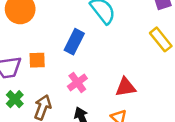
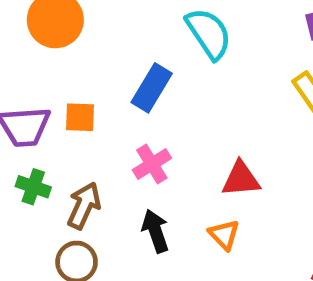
green cross: (15, 99) -> (33, 187), turned -30

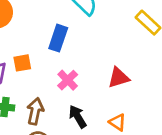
orange triangle: (224, 235) -> (118, 122), moved

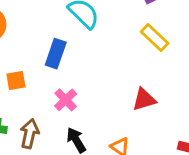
red triangle: (119, 78) -> (144, 100), moved

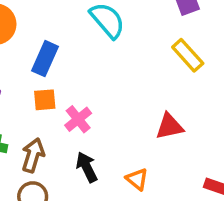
blue rectangle: (56, 54) -> (45, 59), moved
orange square: (16, 81) -> (45, 100), moved

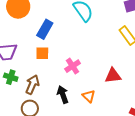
pink cross: (78, 119) -> (73, 66), moved
orange triangle: (137, 179) -> (89, 96), moved

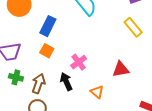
orange square: (42, 53) -> (47, 51), turned 32
black arrow: (63, 95) -> (66, 82), moved

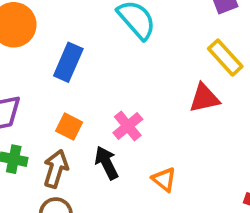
orange square: (47, 51) -> (69, 127), moved
red triangle: (121, 69) -> (204, 98), moved

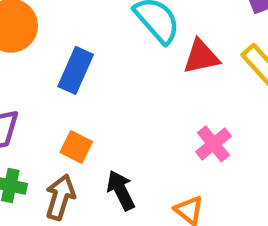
red triangle: (204, 98) -> (201, 57), moved
pink cross: (128, 126) -> (213, 144), moved

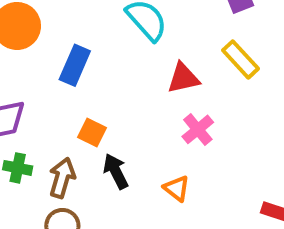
red triangle: (201, 57) -> (183, 78), moved
orange square: (76, 147) -> (92, 132), moved

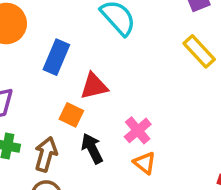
red triangle: (183, 78) -> (94, 86), moved
pink cross: (198, 129) -> (138, 130), moved

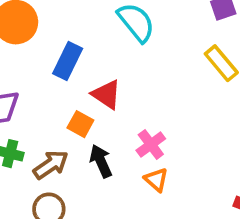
red triangle: (94, 86) -> (106, 94), turned 44
brown arrow: (46, 154) -> (51, 165), turned 36

